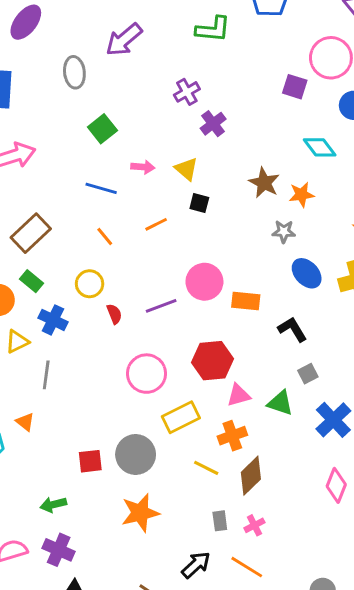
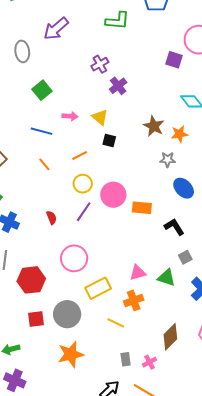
yellow circle: (90, 284) -> (83, 184), moved
purple line: (161, 306) -> (84, 212), turned -35
red hexagon: (213, 361) -> (31, 280), moved
brown diamond: (251, 476) -> (170, 337), moved

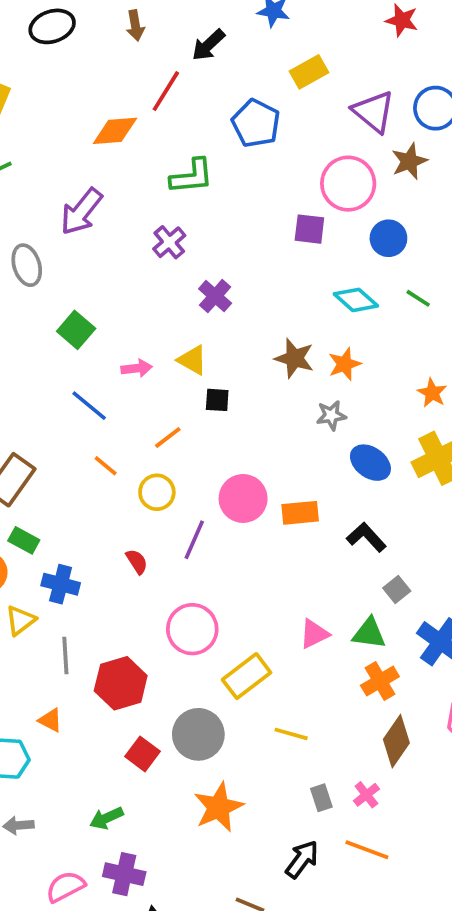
purple cross: (100, 64) -> (169, 242), moved
blue line: (41, 131) -> (89, 406), turned 35
yellow circle: (83, 184) -> (157, 492), moved
orange cross: (134, 300) -> (380, 681), moved
red square: (36, 319) -> (142, 754), turned -36

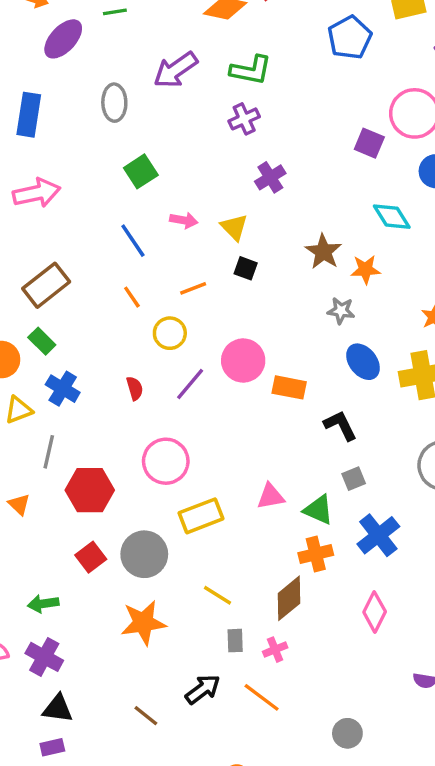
green L-shape: (192, 176) -> (251, 70), moved
yellow line: (291, 734) -> (217, 595), moved
brown diamond: (396, 741) -> (289, 598), moved

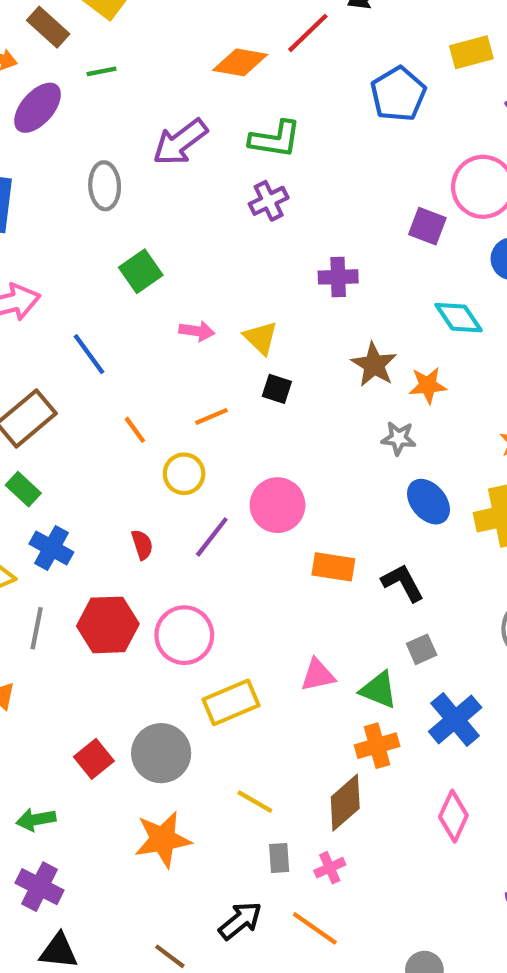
purple cross: (270, 177) -> (338, 277), moved, turned 32
blue line: (133, 241) -> (89, 354), moved
orange rectangle: (289, 387) -> (333, 567), moved
red hexagon: (90, 490) -> (108, 625), moved

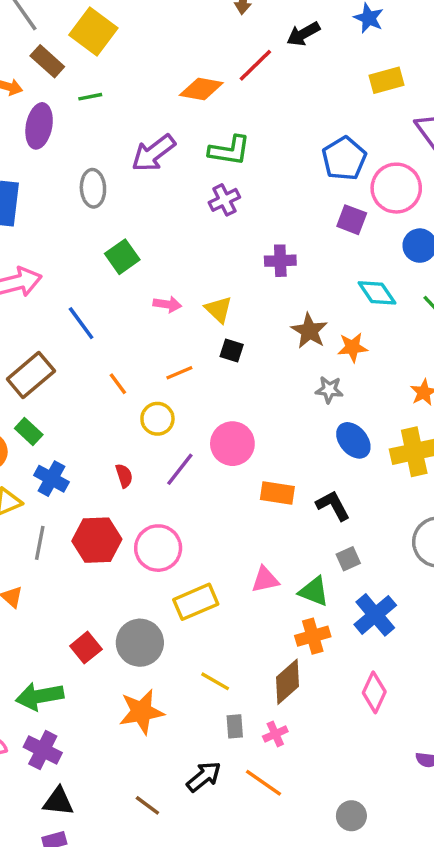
blue pentagon: (398, 94) -> (344, 159), moved
purple ellipse: (38, 108) -> (39, 126), turned -30
green arrow: (36, 820) -> (40, 696), size x1.5

